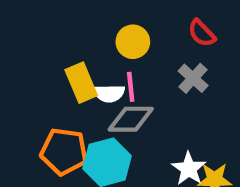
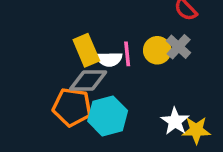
yellow circle: (133, 42) -> (157, 50), moved
gray diamond: (131, 119) -> (88, 80), moved

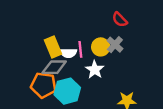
white star: (175, 121) -> (95, 70), moved

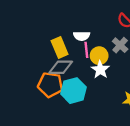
yellow circle: (101, 47) -> (99, 56), moved
white semicircle: (68, 53) -> (82, 36), moved

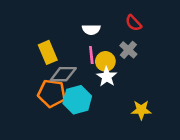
white semicircle: (82, 36) -> (91, 29), moved
yellow rectangle: (60, 48) -> (48, 52), moved

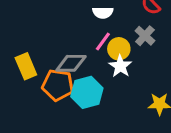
yellow rectangle: (48, 52) -> (26, 66), moved
pink line: (91, 55) -> (103, 42), turned 42

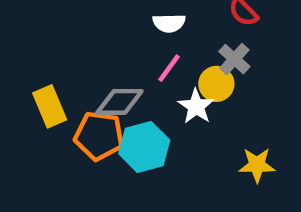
yellow circle: (119, 49) -> (216, 84), moved

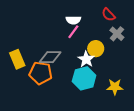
gray cross: (234, 59) -> (117, 34), moved
pink line: (169, 68) -> (73, 32), moved
cyan hexagon: (144, 147) -> (84, 78), moved

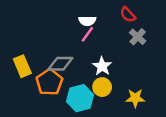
yellow circle: (96, 49) -> (102, 87), moved
orange pentagon: (41, 73) -> (49, 82), turned 30
cyan hexagon: (84, 78) -> (80, 98), moved

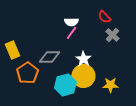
yellow rectangle: (22, 66) -> (12, 50), moved
orange pentagon: (49, 82) -> (27, 73), moved
yellow circle: (102, 87) -> (83, 76), size x1.5

